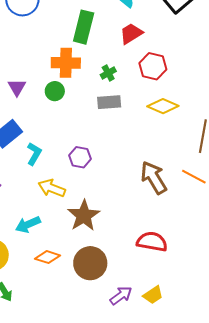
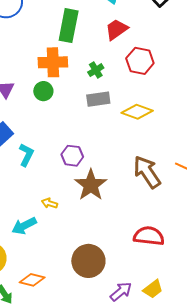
yellow diamond: (163, 106) -> (137, 112), moved
yellow arrow: (52, 188) -> (49, 203), moved, size x0.6
brown star: (84, 216) -> (91, 185), moved
orange diamond: (48, 257) -> (32, 280), moved

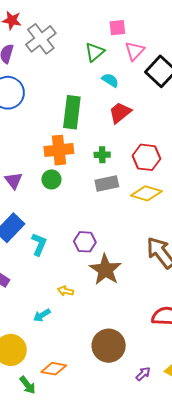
red hexagon: (140, 61) -> (146, 157), moved
green cross: (96, 70) -> (102, 155), turned 35
cyan arrow: (24, 226) -> (42, 315), size x0.7
purple arrow: (121, 292) -> (143, 374), size x0.7

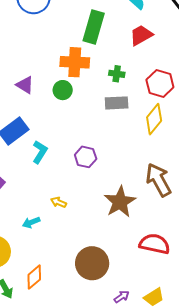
purple triangle: (13, 181) -> (25, 85), turned -30
yellow diamond: (146, 193) -> (154, 119), turned -76
brown star: (105, 270) -> (120, 202), moved
orange diamond: (54, 369) -> (34, 277), turned -60

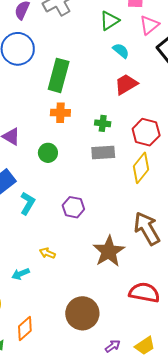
green rectangle: (94, 27) -> (59, 75), moved
orange cross: (75, 62) -> (60, 113), size x0.7
green circle: (63, 90) -> (48, 153), moved

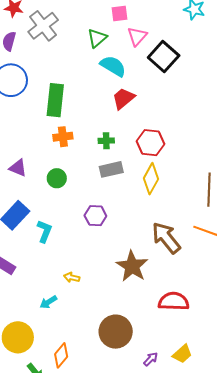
cyan semicircle: (121, 51) -> (113, 66), size x1.5
purple hexagon: (73, 207) -> (95, 216), moved

